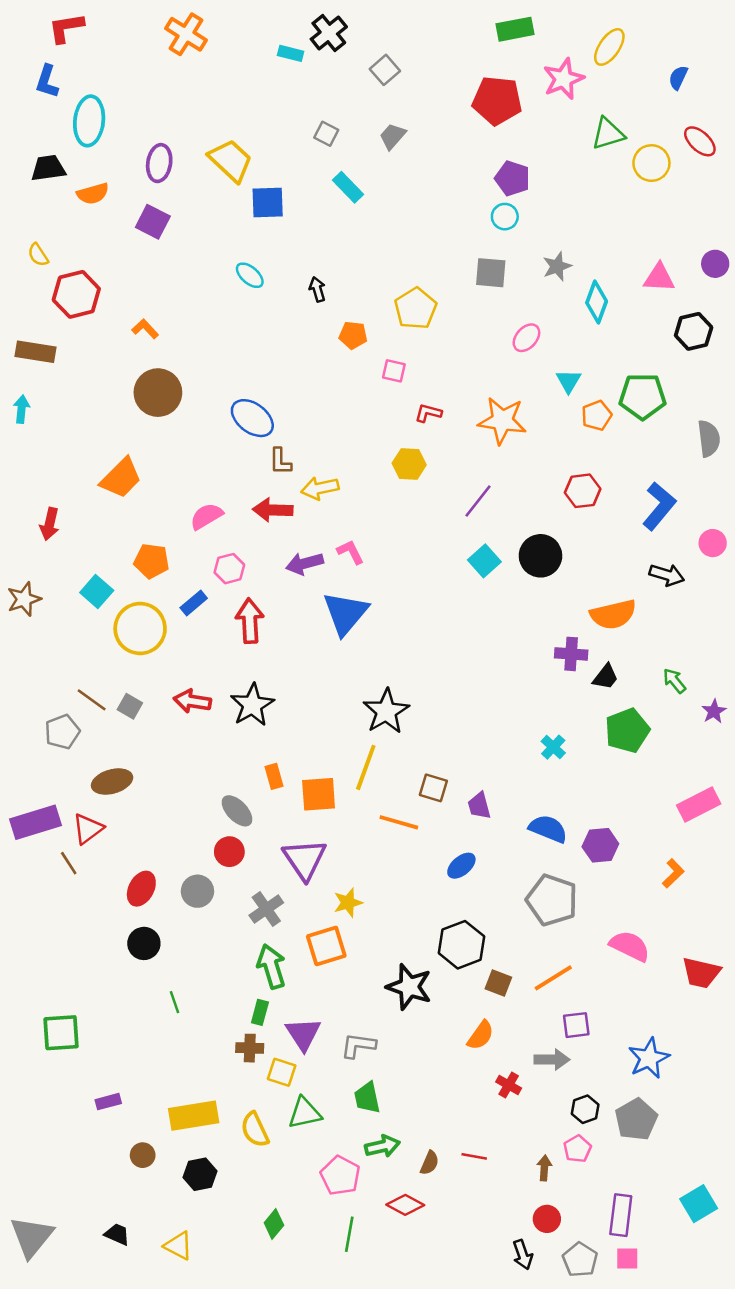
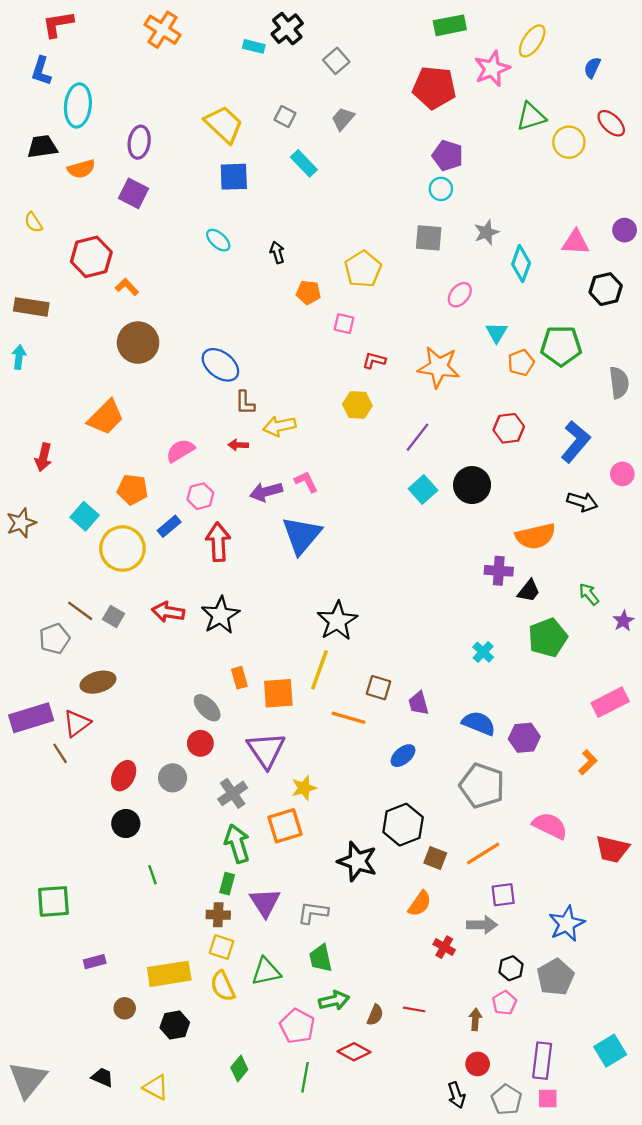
yellow trapezoid: (231, 160) -> (224, 124), moved
red hexagon: (76, 294) -> (91, 257), moved
red arrow: (273, 510) -> (238, 445), size x0.6
yellow square: (282, 1072) -> (222, 947), moved

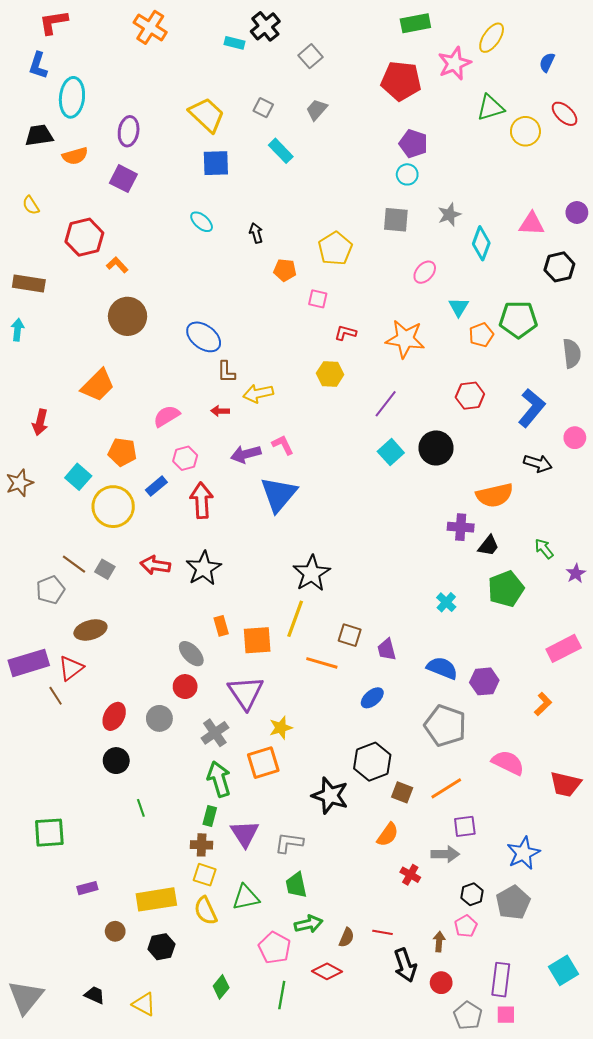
black arrow: (456, 1095) -> (405, 965), moved, size x1.4

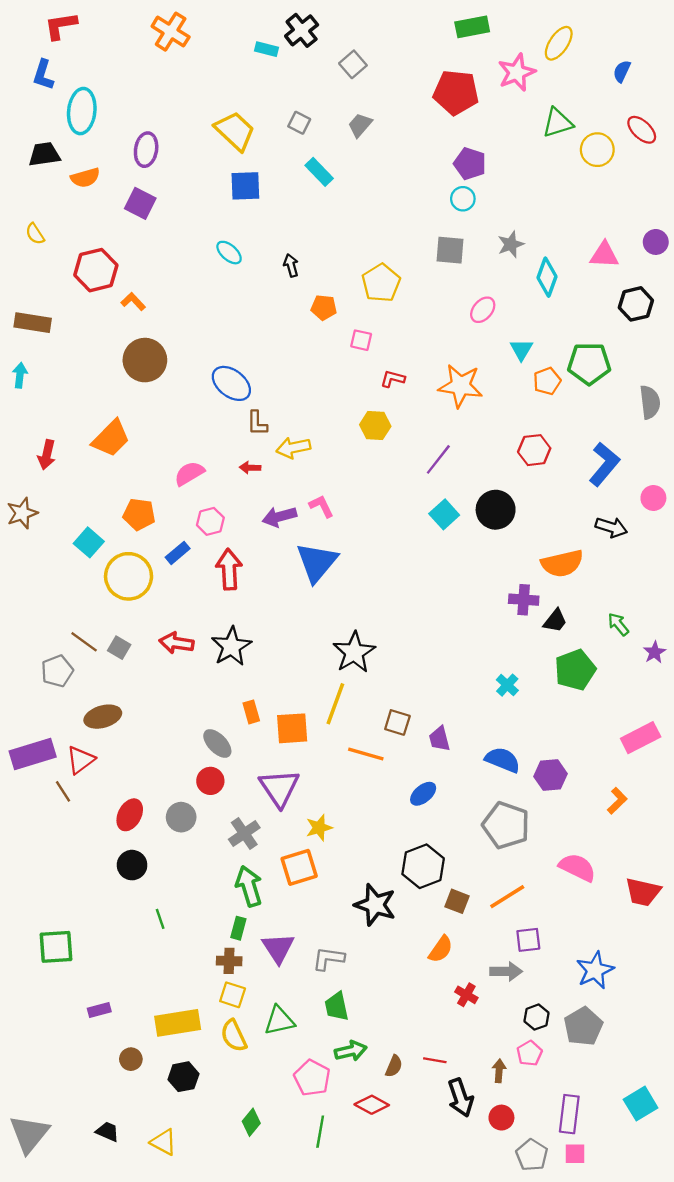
red arrow: (40, 422) -> (47, 455), moved
brown star: (20, 483) -> (22, 513), moved

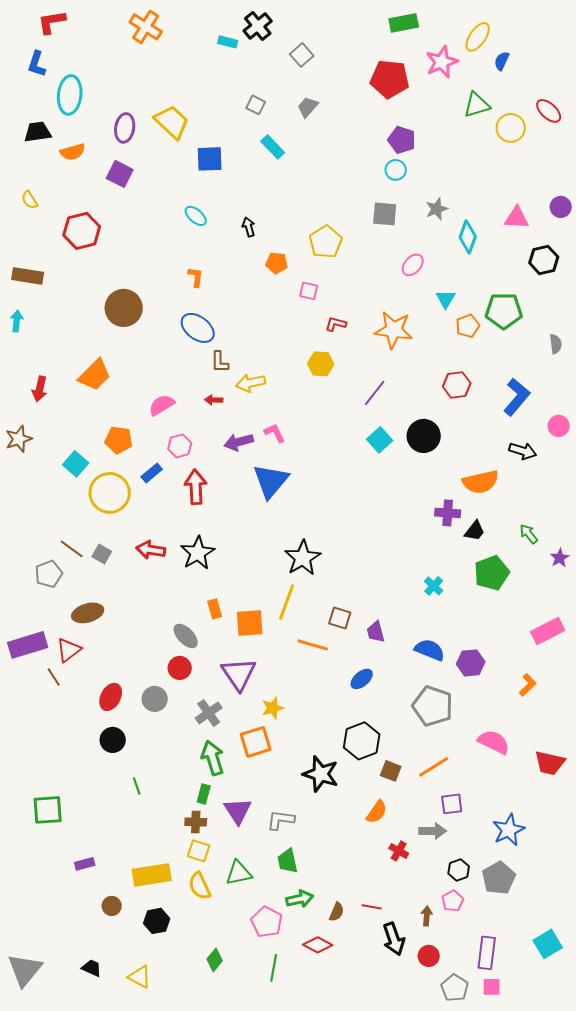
blue semicircle: (622, 71) -> (502, 61), moved
yellow trapezoid: (235, 131) -> (172, 122), moved
orange L-shape: (133, 302) -> (196, 277), moved, turned 50
gray semicircle: (650, 402) -> (556, 344), size x0.7

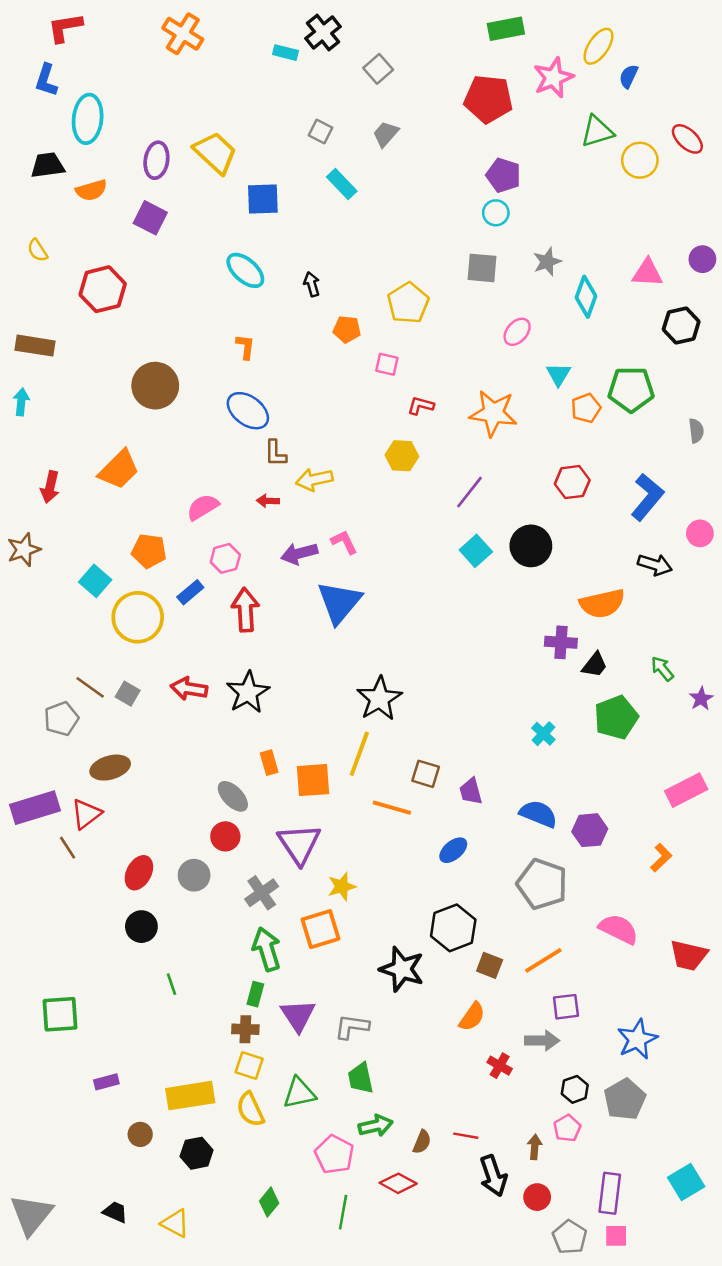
cyan ellipse: (196, 216) -> (245, 270), size x1.4

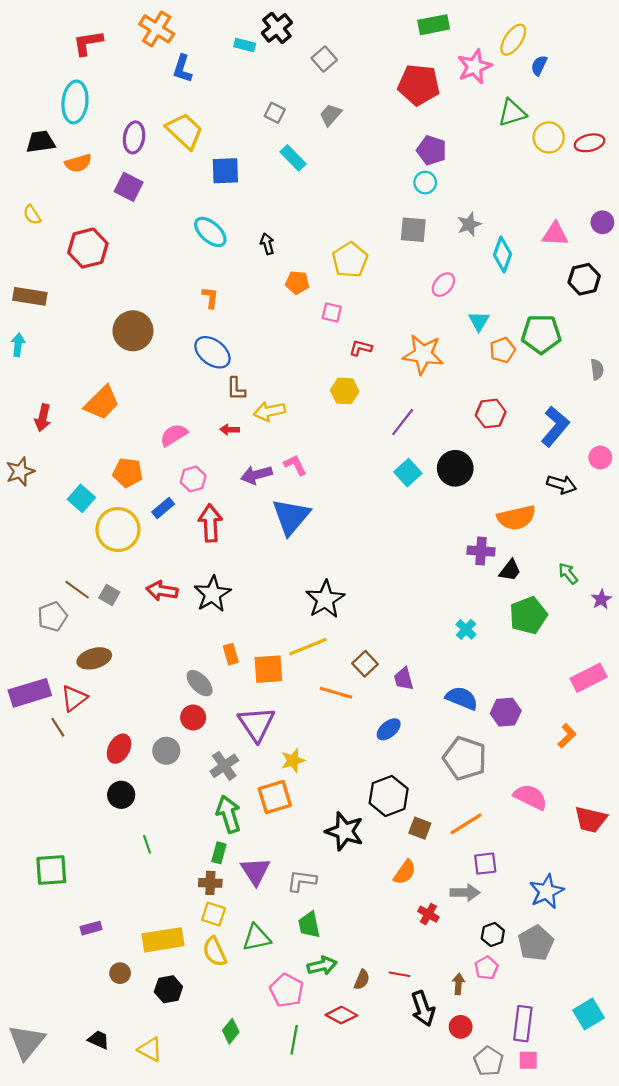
red L-shape: (65, 27) -> (88, 43), moved
blue L-shape: (46, 80) -> (182, 69), moved
red ellipse: (687, 139) -> (590, 143), moved, turned -56
yellow line: (359, 754) -> (308, 647), turned 48
brown square: (426, 774) -> (365, 664), turned 30

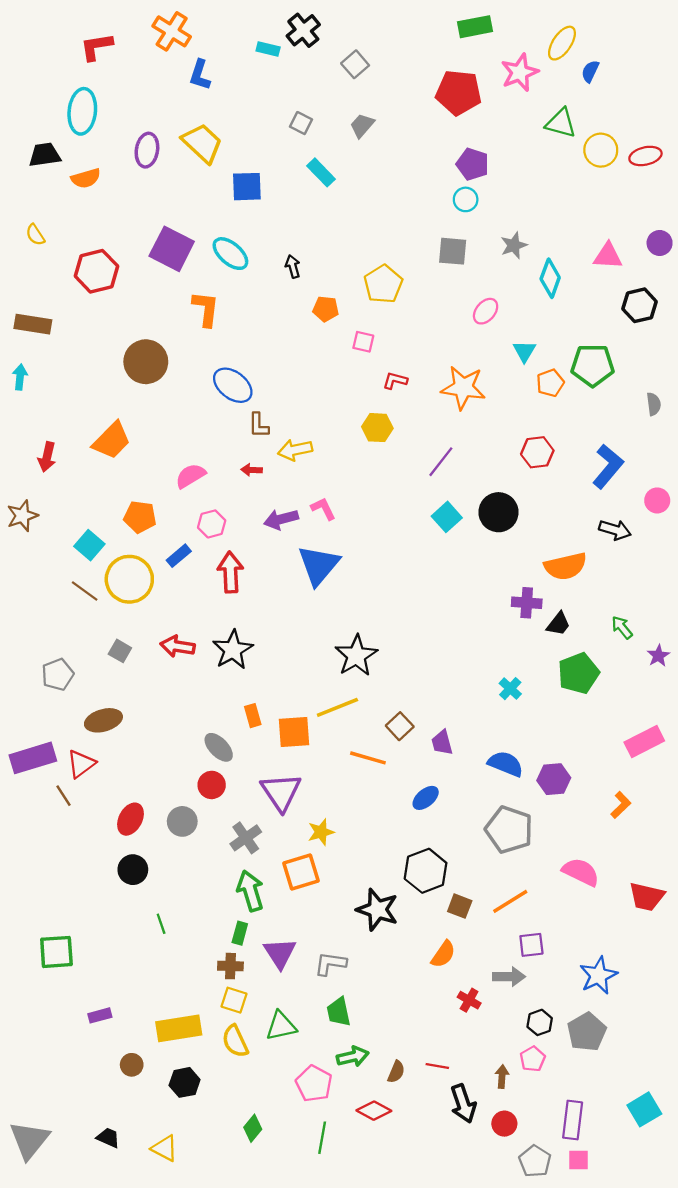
green triangle: (512, 113) -> (561, 123), turned 32
purple square: (129, 187) -> (172, 249), moved, size x1.4
orange L-shape: (210, 297) -> (206, 309), moved, size x1.5
brown line: (77, 590) -> (85, 591), moved

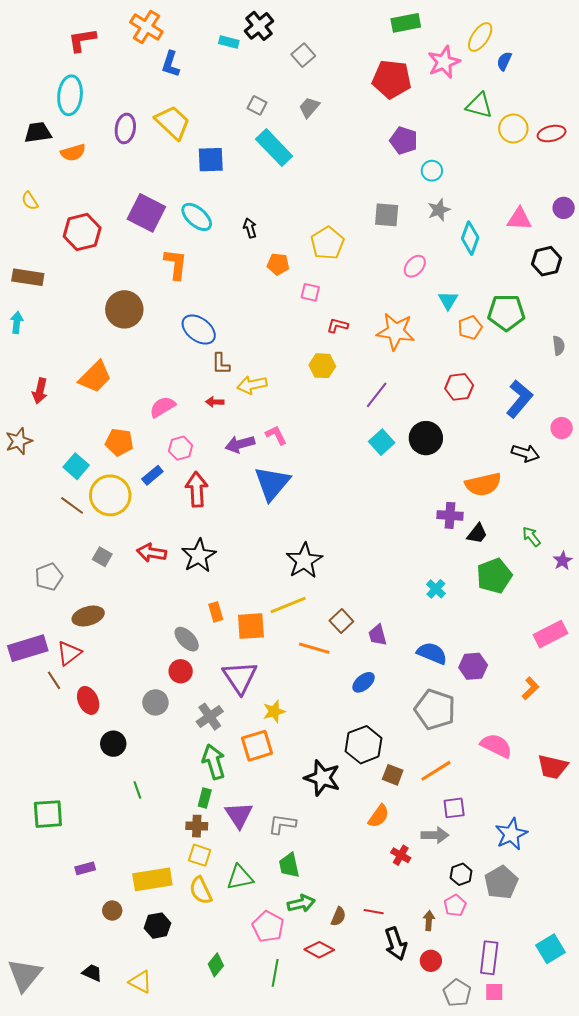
cyan rectangle: (321, 172) -> (274, 148), size x1.5
cyan circle: (466, 199) -> (432, 171), moved
red ellipse: (131, 819) -> (88, 700), moved, turned -52

